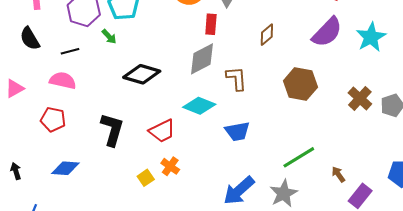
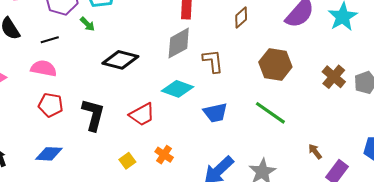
red pentagon: (53, 119) -> (51, 105), moved
green line: (299, 157) -> (270, 113), moved, turned 68
orange cross: (170, 166) -> (164, 155), moved

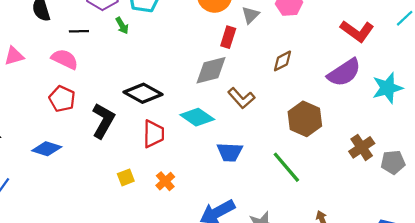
black diamond: (120, 60) -> (143, 93), moved
brown L-shape: (213, 61) -> (241, 98), turned 130
red trapezoid: (142, 115) -> (154, 134), turned -76

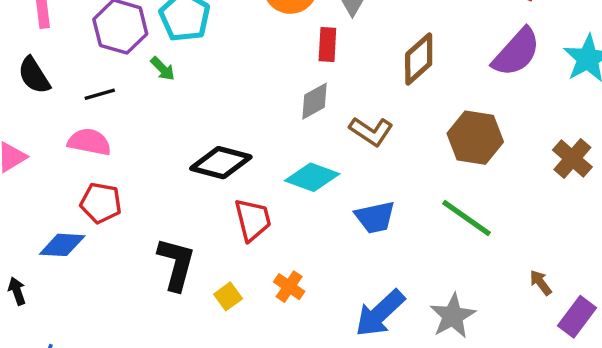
brown diamond: (282, 61) -> (419, 59), size x1.4
gray diamond: (211, 70) -> (314, 101), size x0.7
black L-shape: (103, 121) -> (176, 264), moved
blue diamond: (47, 149) -> (62, 245), moved

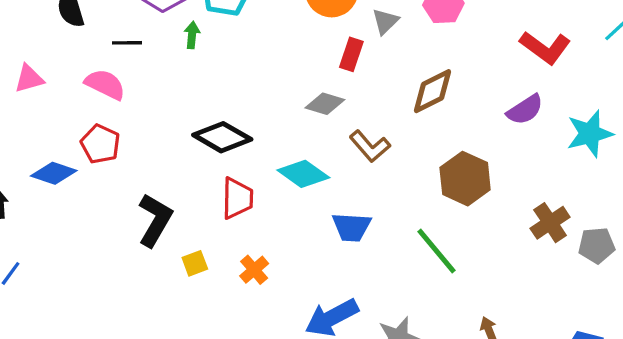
purple semicircle: (516, 52) -> (525, 110), size x0.7
green arrow: (163, 69) -> (192, 35), turned -145
gray diamond: (314, 101) -> (325, 104), turned 30

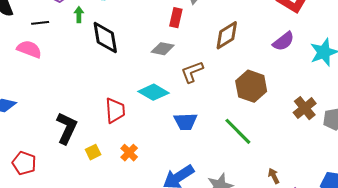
black diamond: (222, 137) -> (105, 38), moved, turned 56
red pentagon: (100, 144) -> (24, 163), moved
brown L-shape: (370, 146) -> (192, 72), turned 115

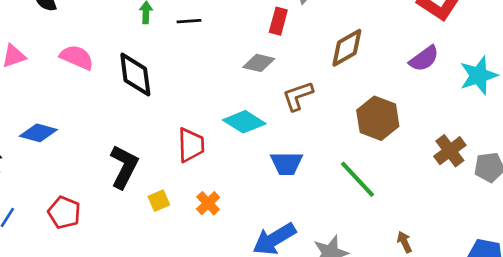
black line: (40, 23) -> (189, 21), moved
black diamond: (105, 38) -> (135, 74), moved

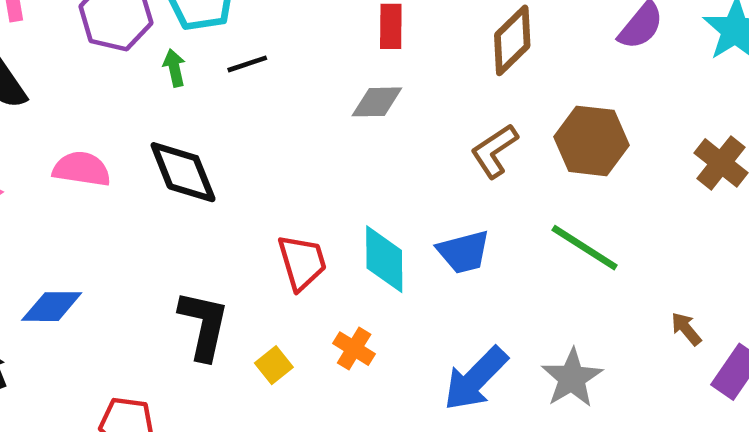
brown L-shape: (298, 96) -> (494, 151), moved
cyan diamond: (244, 122) -> (384, 259), moved, turned 72

